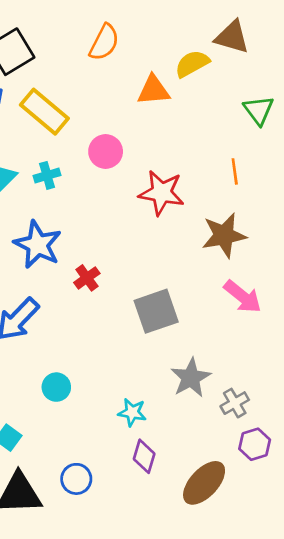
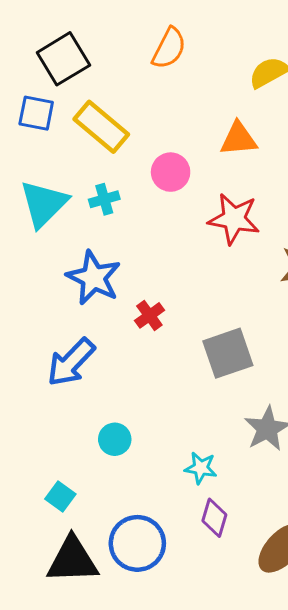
orange triangle: (153, 90) -> (238, 139), moved
blue circle: (76, 479) -> (137, 543), size x1.6

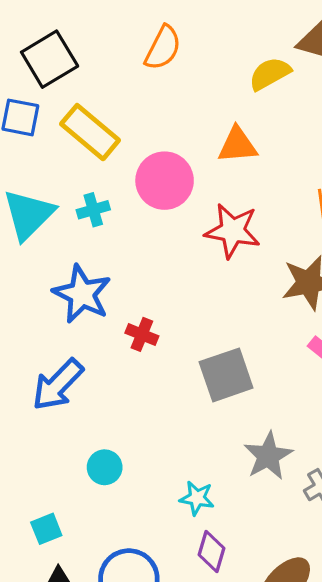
pink circle: (171, 172) -> (165, 181), size x1.4
red cross: (149, 315) -> (142, 334), turned -32
cyan square: (60, 497) -> (46, 529), turned 32

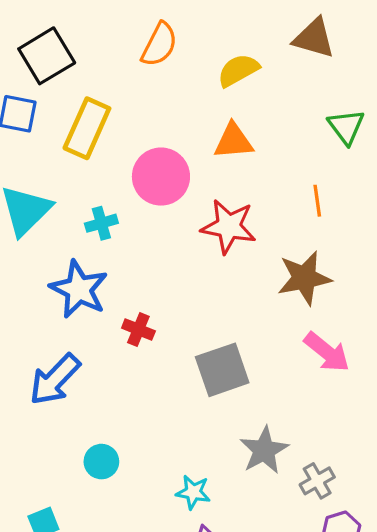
yellow semicircle: (270, 74) -> (238, 70), moved
yellow rectangle: (90, 132) -> (87, 128), turned 74
cyan cross: (93, 210) -> (101, 223), moved

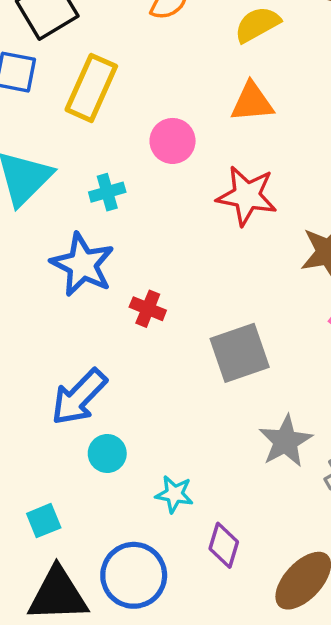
pink circle: (161, 177) -> (173, 141), size x0.7
blue arrow: (55, 379) -> (79, 397), moved
cyan star: (193, 492) -> (174, 494), moved

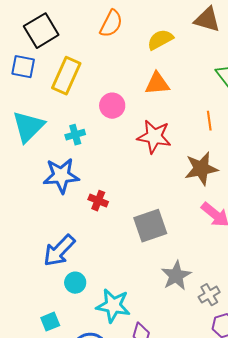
blue star: (82, 265) -> (61, 176), turned -30
cyan star: (174, 494) -> (113, 306), size x1.6
cyan square: (44, 521) -> (50, 322), moved

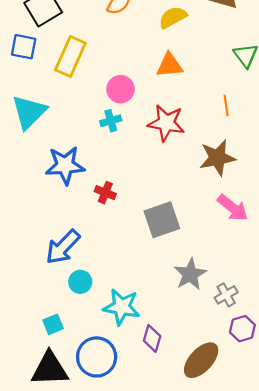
cyan cross: (75, 135) -> (111, 121), moved

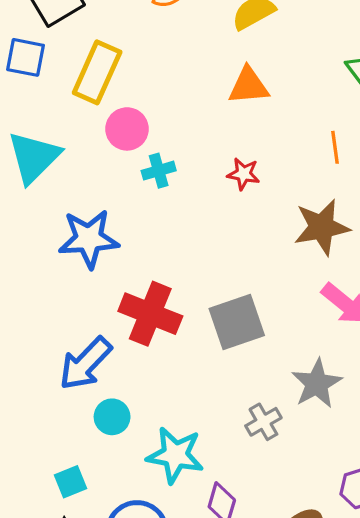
pink circle: (121, 89) -> (127, 129), moved
red star: (166, 123) -> (243, 174), size x0.6
red cross: (105, 193) -> (150, 314), moved, size x1.8
gray star: (190, 274) -> (317, 384), moved
gray cross: (226, 295) -> (263, 422), moved

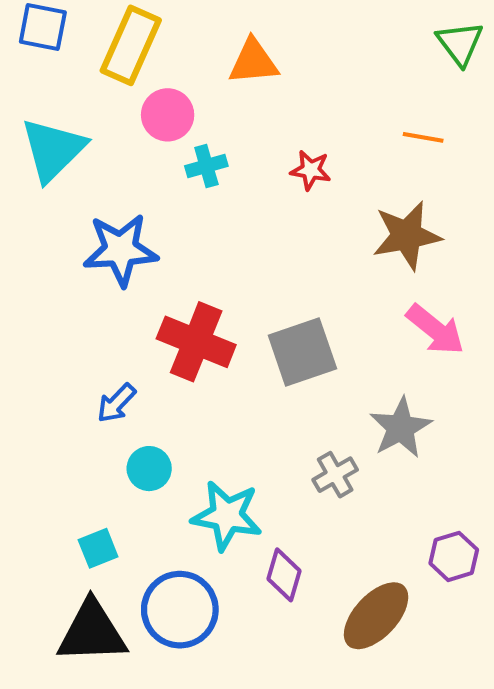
orange triangle: (248, 86) -> (253, 62), moved
orange line: (335, 147) -> (423, 137), turned -72
blue arrow: (85, 364) -> (116, 403), size x0.6

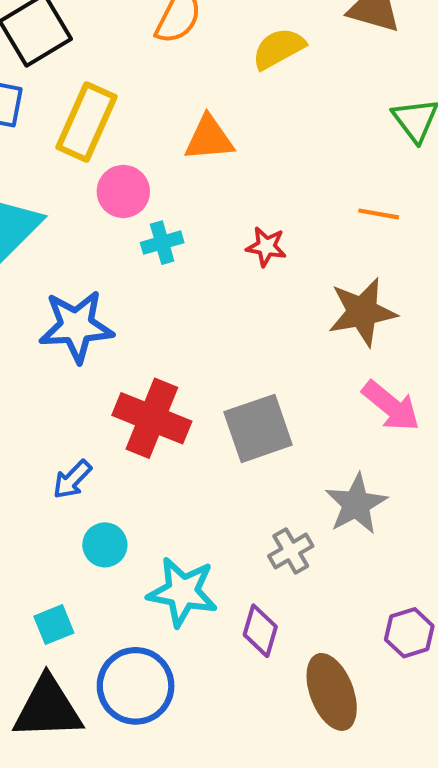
purple diamond: (284, 575) -> (260, 631), moved
brown ellipse: (376, 616) -> (332, 692), turned -64

